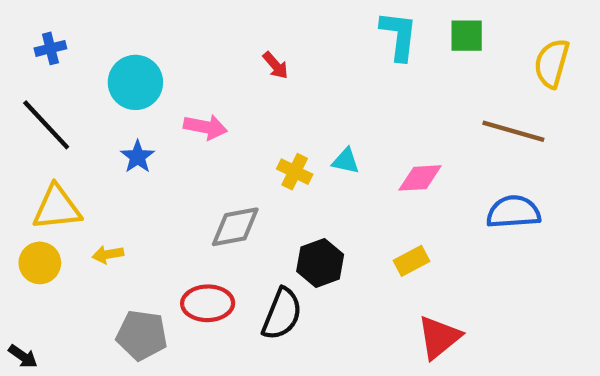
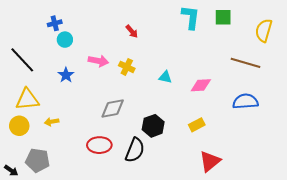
blue cross: (50, 48) -> (55, 23), moved
cyan circle: (135, 82) -> (65, 40), size x0.6
yellow cross: (295, 172) -> (127, 67), moved
gray pentagon: (142, 335) -> (37, 160), moved

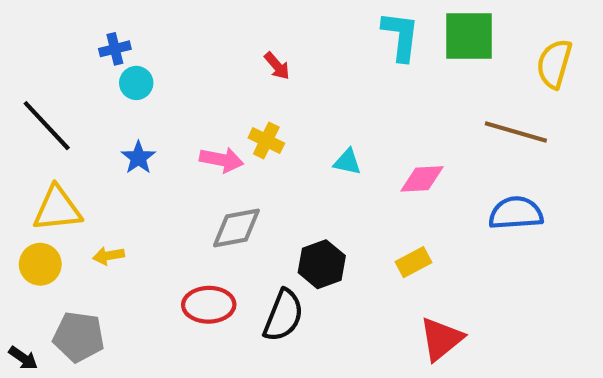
green square: (223, 17) -> (469, 36), size x1.5
pink arrow: (98, 61) -> (222, 160), moved

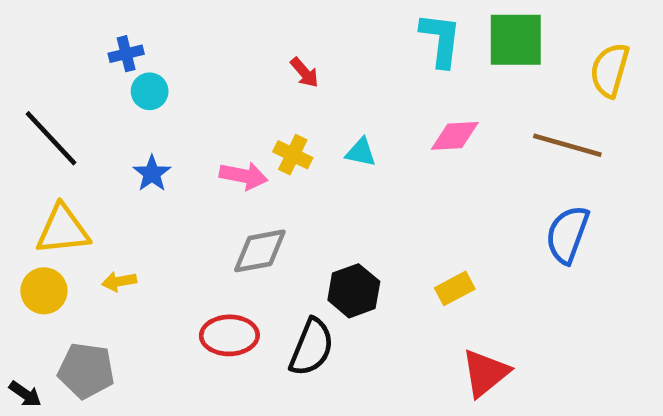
cyan triangle: (347, 162) -> (361, 152), moved
pink diamond: (422, 179) -> (455, 136), moved
blue semicircle: (516, 213) -> (567, 234), turned -66

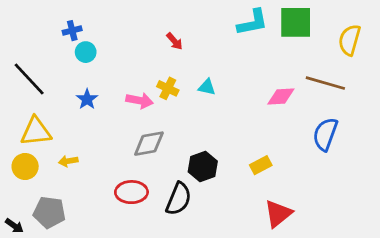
cyan L-shape: (441, 40) -> (253, 22), turned 72
pink diamond: (455, 136) -> (281, 96), moved

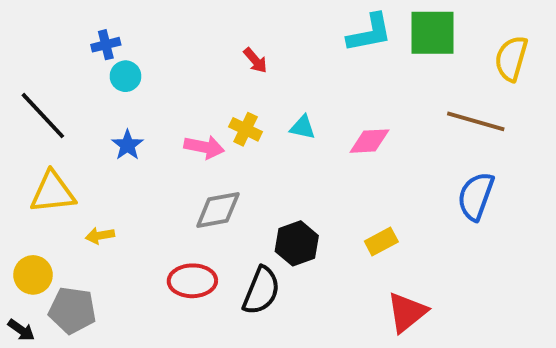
pink diamond: (281, 96) -> (370, 141), moved
yellow circle: (25, 166) -> (33, 275), moved

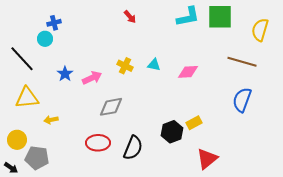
red arrow: (255, 60) -> (130, 17), moved
cyan circle: (125, 76) -> (45, 39), moved
pink arrow: (204, 147) -> (92, 78), moved, turned -36
black hexagon: (297, 243) -> (172, 132), moved

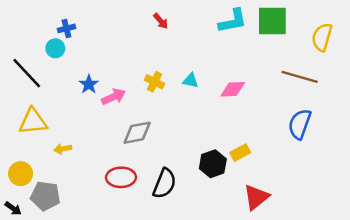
blue star: (65, 74) -> (89, 84), moved

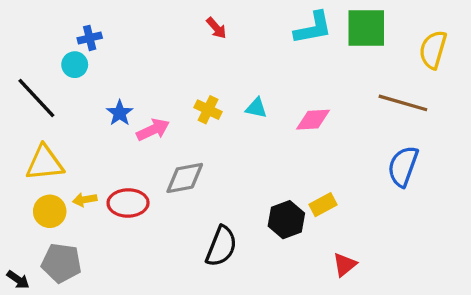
yellow circle: (21, 174) -> (50, 211), moved
red ellipse: (121, 177) -> (128, 203), moved
red triangle: (256, 197) -> (345, 265), size x0.7

